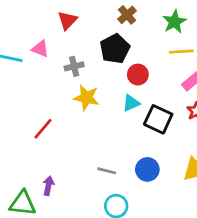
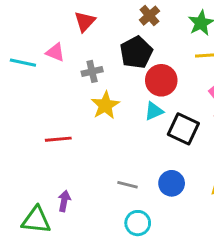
red circle: (138, 75) -> (161, 80), size x1.4
yellow star: (86, 98) -> (105, 105), turned 30
red line: (43, 129) -> (58, 139), turned 45

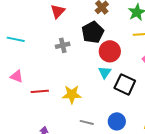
pink triangle: (55, 52) -> (17, 76), moved
yellow star: (105, 105) -> (72, 94), moved, turned 30
cyan triangle: (154, 111) -> (105, 72), turned -32

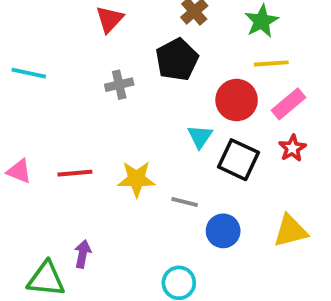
red circle: (110, 51) -> (237, 100), moved
pink triangle: (17, 76) -> (19, 171), moved
gray line: (87, 122) -> (185, 202), moved

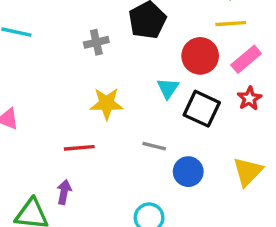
red line: (75, 173) -> (79, 148), moved
yellow star: (136, 179) -> (107, 104), moved
yellow triangle: (290, 231) -> (248, 172), turned -32

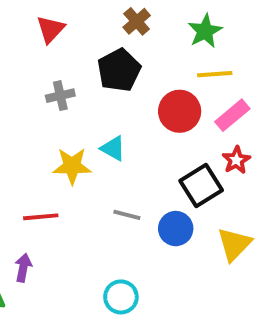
cyan triangle: (168, 88) -> (113, 148), moved, turned -35
black square: (202, 109) -> (201, 186), moved, turned 33
blue circle: (188, 172) -> (176, 229), moved

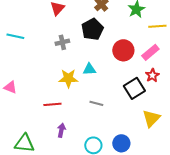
yellow line: (215, 74) -> (157, 26), moved
cyan triangle: (113, 148) -> (89, 69), turned -32
blue circle: (176, 229) -> (121, 143), moved
purple arrow: (23, 268) -> (61, 130), moved

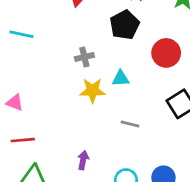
gray cross: (62, 42) -> (84, 57), moved
red line: (52, 104) -> (23, 140), moved

